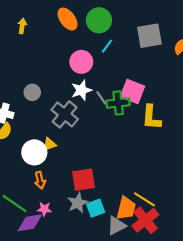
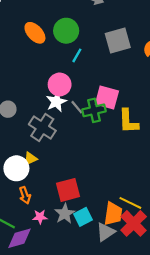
pink circle: (81, 62) -> (60, 84), moved
pink star: (44, 209) -> (40, 217), moved

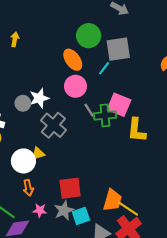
orange ellipse: (35, 33) -> (73, 60), moved
gray square: (118, 40) -> (118, 49), moved
cyan line: (77, 55) -> (104, 68), moved
white star: (56, 102) -> (39, 98), moved
orange trapezoid: (113, 214) -> (112, 200), moved

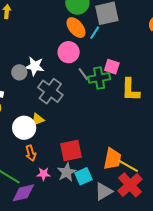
orange ellipse: (73, 60) -> (76, 28), moved
white star: (39, 98) -> (35, 66), turned 30
pink square: (119, 105) -> (112, 67), size x0.7

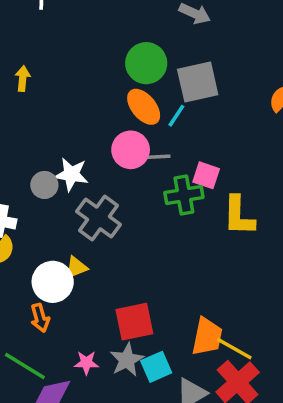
gray line: (83, 74) -> (158, 157), moved, turned -56
orange arrow: (31, 153) -> (40, 318), moved

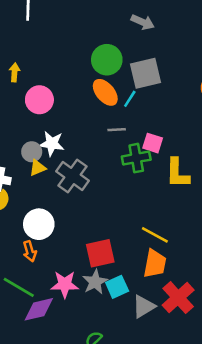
pink circle: (131, 150) -> (39, 100), moved
yellow triangle: (76, 267) -> (38, 168), moved
yellow line: (234, 349) -> (155, 235), moved
pink star: (86, 363) -> (65, 284), size x1.5

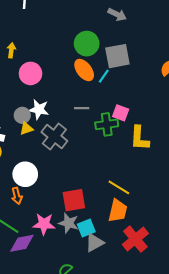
gray line: (117, 130) -> (82, 108), moved
gray star: (95, 282) -> (69, 223), turned -30
gray triangle: (144, 306) -> (94, 243), moved

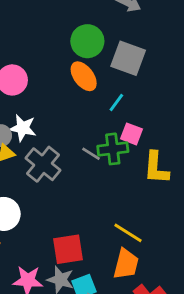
gray square: (117, 56) -> (128, 58), turned 30
cyan line: (104, 76) -> (116, 102), moved
gray line: (82, 108) -> (91, 154), moved, turned 32

